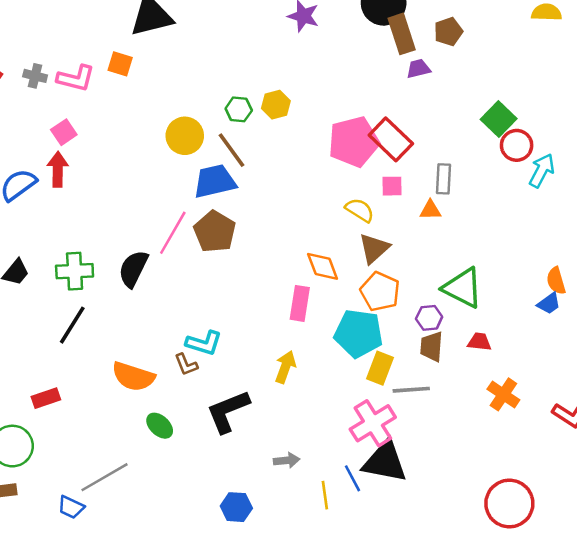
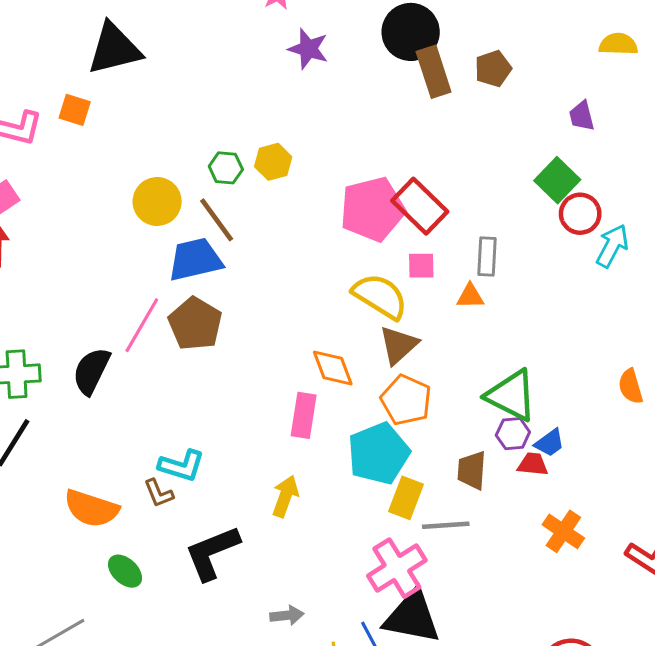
purple trapezoid: (418, 69) -> (582, 116), moved, turned -90
yellow semicircle: (360, 210) -> (380, 296), size x1.5
blue trapezoid: (549, 303) -> (550, 443), moved
purple hexagon: (429, 318) -> (513, 434), moved
cyan pentagon: (358, 333) -> (379, 454), turned -30

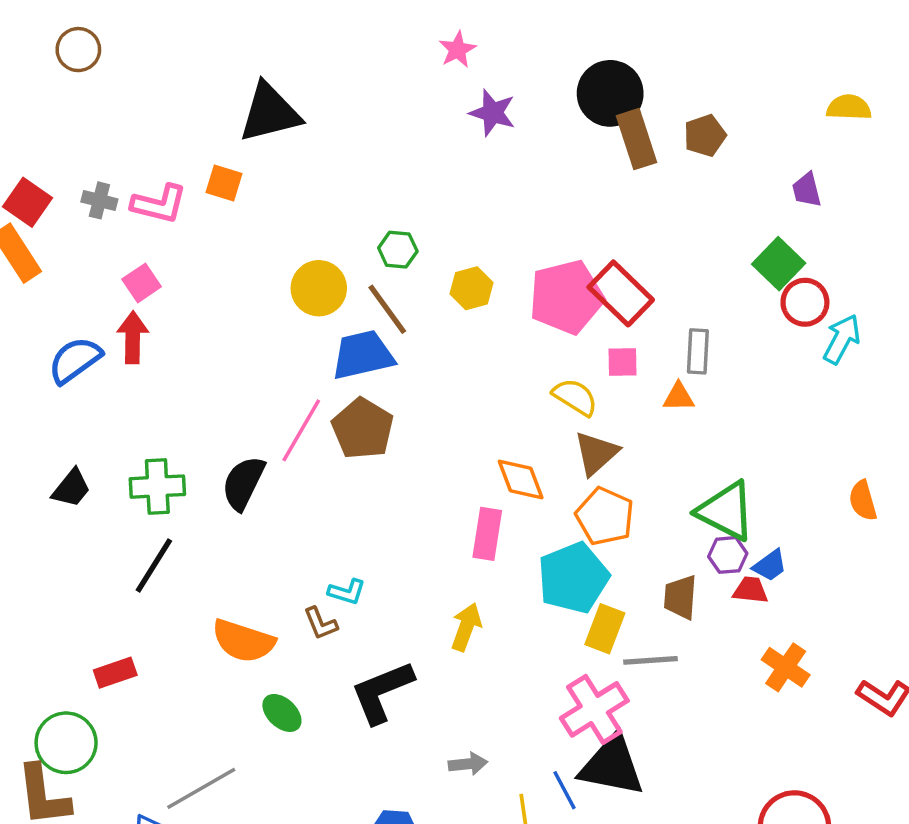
yellow hexagon: (273, 162) -> (471, 288), moved
yellow semicircle: (380, 296) -> (575, 397), size x0.7
cyan L-shape: (182, 466) -> (347, 592), size x0.7

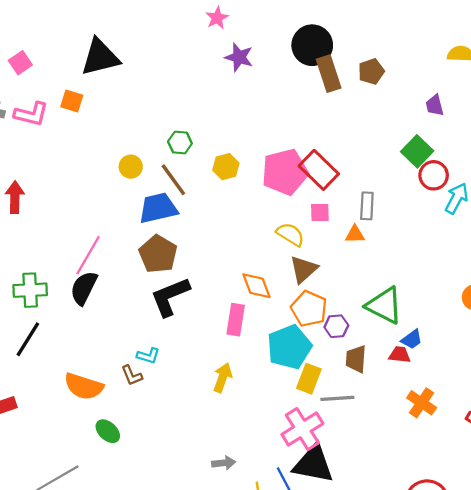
pink square: (142, 283) -> (20, 63), moved
yellow circle: (319, 288) -> (131, 167), size x0.7
pink line: (301, 430) -> (88, 255), moved
purple hexagon: (728, 555) -> (336, 326), moved
black L-shape: (382, 692) -> (170, 297), moved

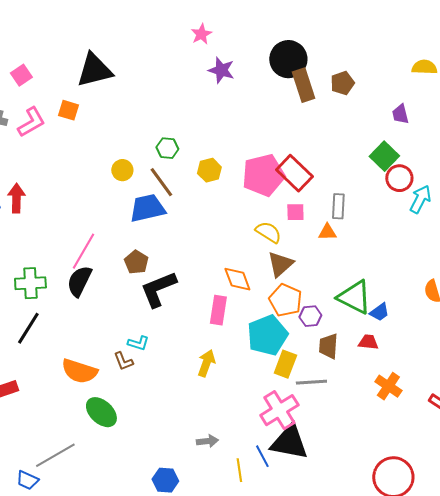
pink L-shape: (31, 114) -> (31, 122), turned -44
brown pentagon: (158, 254) -> (136, 262), moved, size x0.7
blue trapezoid: (412, 339) -> (379, 312), moved
green ellipse: (108, 431) -> (101, 412), size x1.4

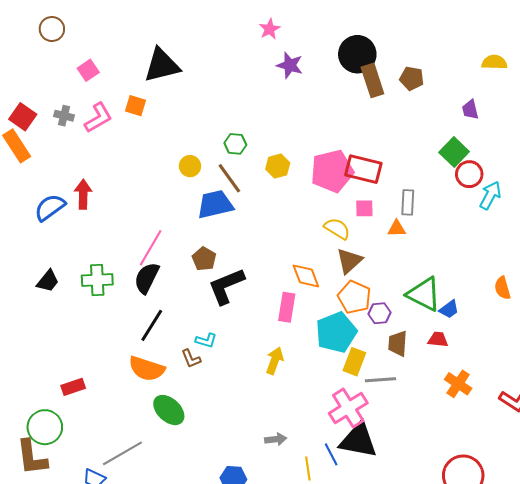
brown pentagon: (342, 83) -> (412, 78), turned 30
red rectangle: (294, 173) -> (363, 169), turned -30
black line: (28, 328) -> (152, 325), moved

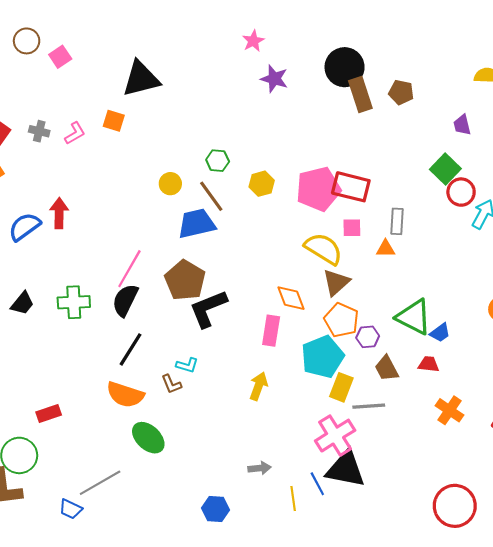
pink square: (88, 70) -> (60, 57), moved
pink L-shape: (98, 118) -> (75, 133), size x0.7
yellow semicircle: (337, 229) -> (324, 249), size x1.4
brown pentagon: (204, 259) -> (185, 280), size x1.6
brown trapezoid: (398, 343) -> (387, 368), turned -32

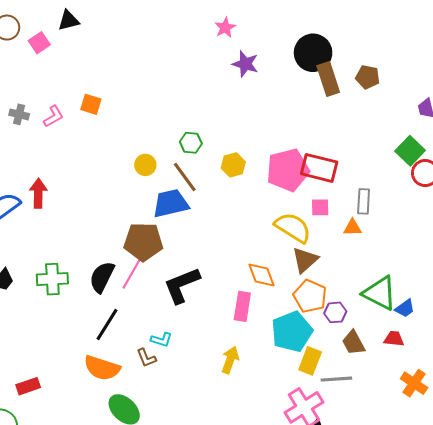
black triangle: (141, 79) -> (69, 20), moved, size x0.6
pink line: (129, 269) -> (133, 271), moved
brown pentagon: (185, 280) -> (143, 242), moved, turned -30

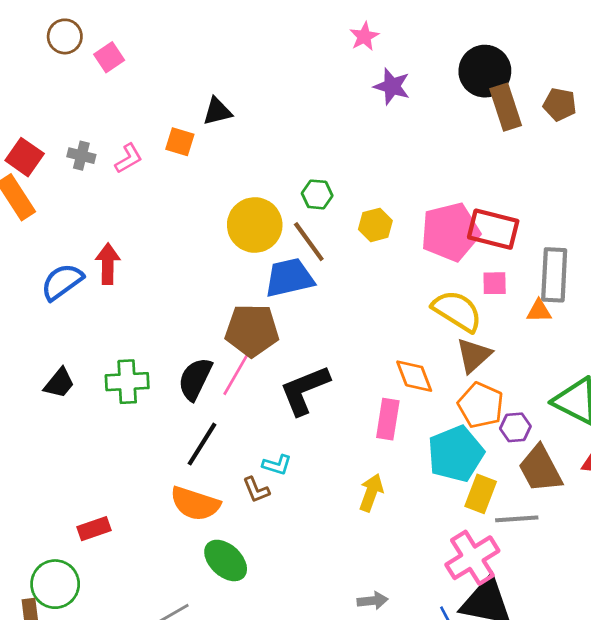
black triangle: (69, 20) -> (217, 111), moved
yellow circle: (145, 165) -> (255, 225), size x1.8
gray rectangle: (364, 201) -> (554, 275), size x1.5
brown trapezoid: (353, 343) -> (540, 469), size x1.4

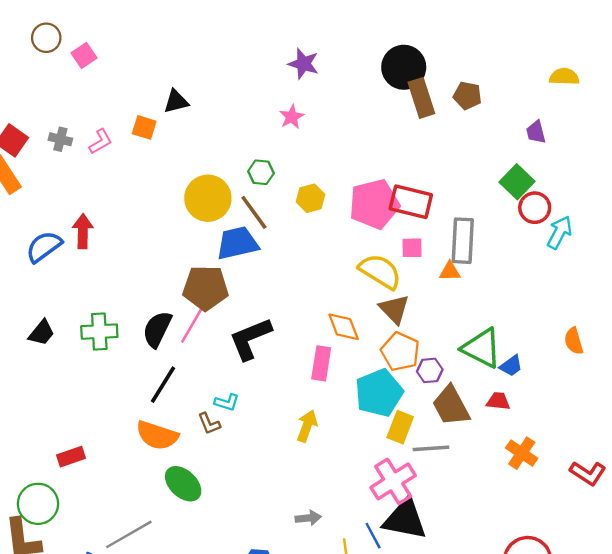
pink star: (364, 36) -> (292, 117), moved
purple star: (392, 86) -> (303, 64), moved
brown triangle: (474, 355) -> (394, 309), turned -32

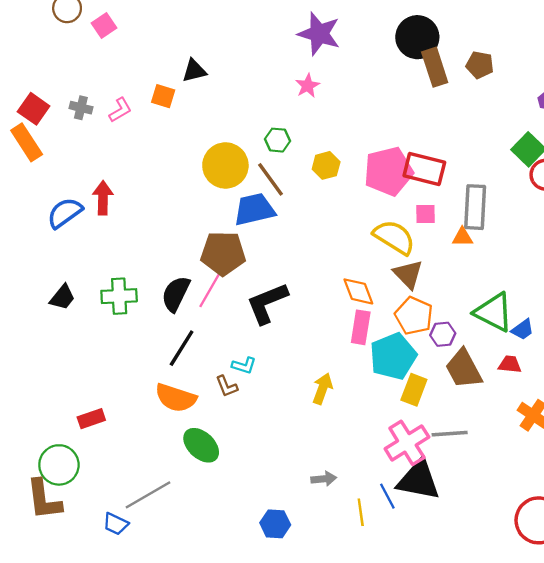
purple star: (303, 64) -> (319, 34), size x1.4
pink rectangle: (321, 363) -> (361, 327), moved
gray line: (431, 448) -> (450, 434), moved

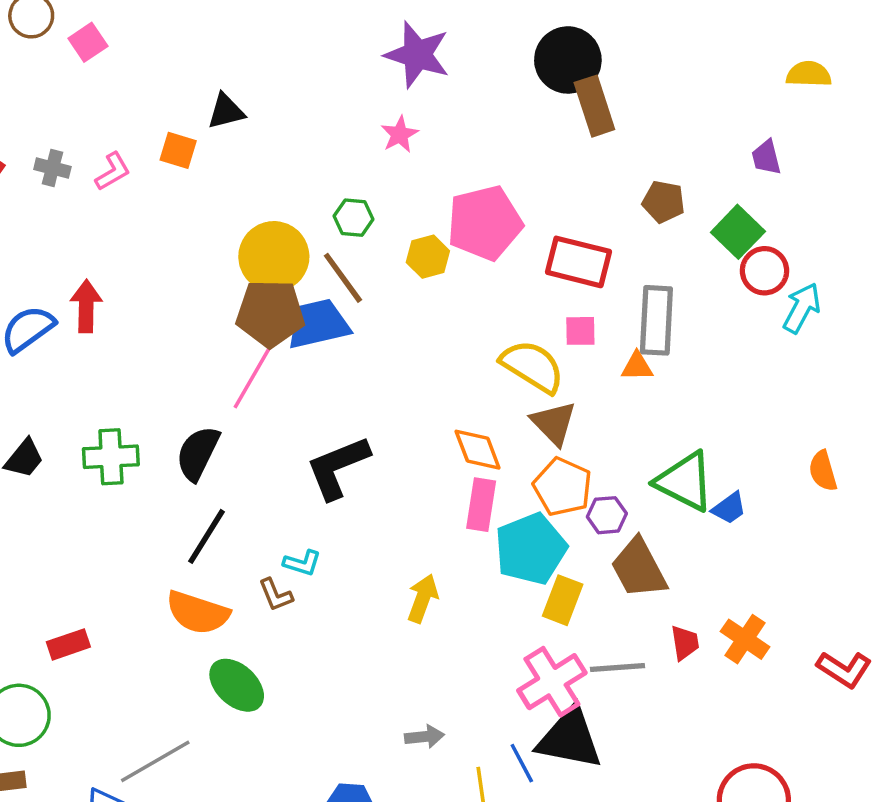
brown pentagon: (480, 65) -> (664, 202), moved
pink pentagon: (388, 171) -> (485, 223), moved
brown pentagon: (223, 253) -> (270, 313), moved
pink line: (212, 287) -> (253, 377), moved
red trapezoid: (510, 364) -> (685, 643), moved, turned 75

